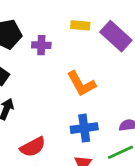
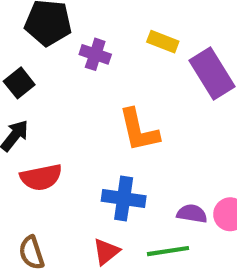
red semicircle: (33, 147) -> (41, 177), moved

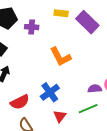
red semicircle: (41, 177) -> (20, 102), moved
blue cross: (124, 199) -> (50, 92), moved, turned -30

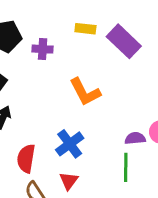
red semicircle: (20, 102) -> (26, 158), turned 126
green line: (88, 109) -> (126, 167), turned -66
red triangle: (60, 116) -> (69, 181), moved

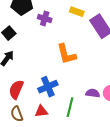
green line: (126, 167) -> (70, 107), moved
red triangle: (69, 181) -> (41, 111), turned 32

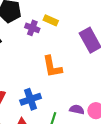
yellow rectangle: (77, 12) -> (51, 20), moved

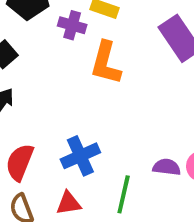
orange L-shape: (52, 67) -> (106, 63), moved, turned 30

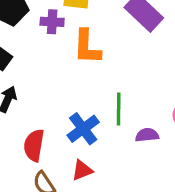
purple semicircle: (167, 167) -> (147, 135), moved
green line: (124, 194) -> (119, 109), moved

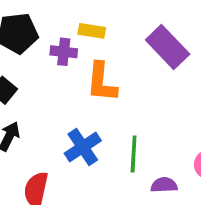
blue cross: (83, 129) -> (83, 147), moved

